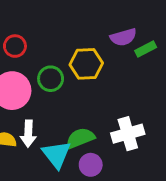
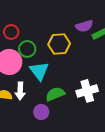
green circle: (51, 79) -> (27, 49), moved
cyan triangle: (57, 154) -> (39, 71), moved
purple circle: (91, 165) -> (41, 112), moved

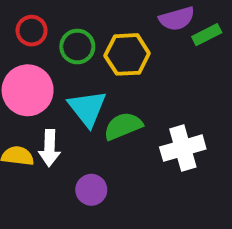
green circle: (27, 49) -> (77, 47), moved
green semicircle: (55, 94) -> (123, 126), moved

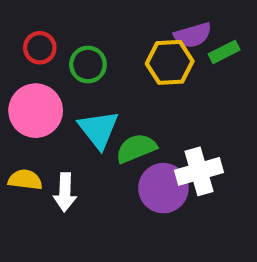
yellow hexagon: (127, 54) -> (170, 62), moved
white arrow: (49, 148) -> (65, 192), moved
purple circle: (91, 190) -> (163, 188), moved, size x1.5

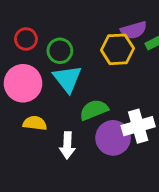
cyan triangle: (98, 129) -> (67, 79), moved
yellow semicircle: (25, 180) -> (35, 123), moved
white arrow: (65, 192) -> (67, 145), moved

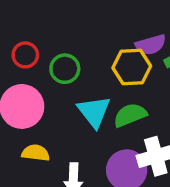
cyan triangle: (67, 79) -> (94, 112), moved
green semicircle: (94, 110) -> (130, 115), moved

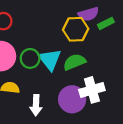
green circle: (65, 69) -> (30, 58), moved

